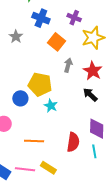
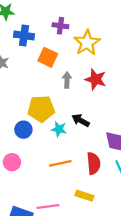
black arrow: (90, 95) -> (81, 120), moved
orange line: (34, 141) -> (60, 163), moved
yellow rectangle: (48, 168) -> (84, 196), moved

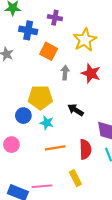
purple cross: (60, 26) -> (55, 18), moved
cyan star: (59, 129) -> (47, 123), moved
yellow rectangle: (84, 196) -> (75, 178), turned 42

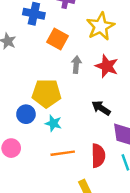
black arrow: (76, 110) -> (101, 108), moved

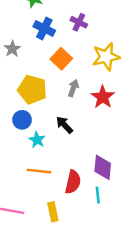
yellow pentagon: (47, 93) -> (32, 89), moved
black arrow: (101, 108) -> (64, 125), moved
blue circle: (26, 114) -> (22, 120), moved

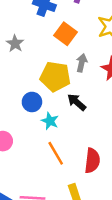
gray star: (12, 49) -> (15, 43), moved
yellow pentagon: (32, 89) -> (55, 77), moved
orange line: (39, 171) -> (56, 153), turned 60

